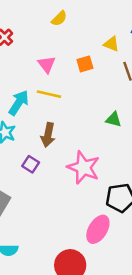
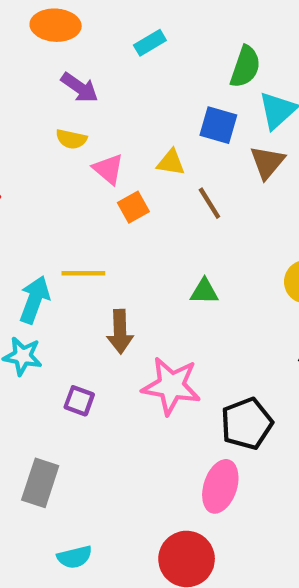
yellow semicircle: (59, 18) -> (71, 139), turned 70
pink triangle: (47, 64) -> (108, 169), moved
brown arrow: (48, 135) -> (120, 332), moved

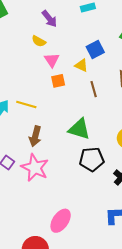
blue square: (218, 125) -> (95, 50), moved, turned 30
green triangle: (204, 291) -> (79, 129), size x1.6
pink star: (171, 386) -> (35, 168), moved
black pentagon: (247, 424) -> (92, 159), moved

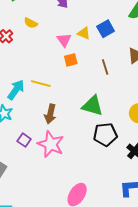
yellow semicircle: (39, 41) -> (31, 23), moved
yellow triangle: (81, 65) -> (84, 33), moved

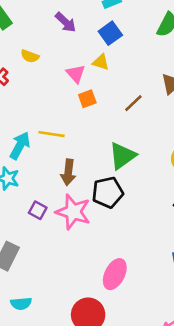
blue square: (106, 29) -> (110, 33), moved
brown line: (105, 67) -> (133, 103), turned 70
green triangle: (93, 106) -> (122, 156), turned -45
black pentagon: (105, 134) -> (108, 192), moved

